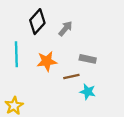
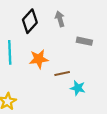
gray arrow: (65, 29) -> (60, 19), moved, turned -56
gray rectangle: (88, 59) -> (84, 41), moved

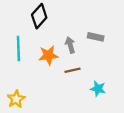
gray arrow: (60, 19) -> (70, 45), moved
cyan star: (78, 88) -> (98, 89), moved

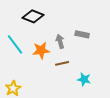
black diamond: (39, 16) -> (33, 16), turned 70
cyan line: (18, 48) -> (15, 44), turned -35

